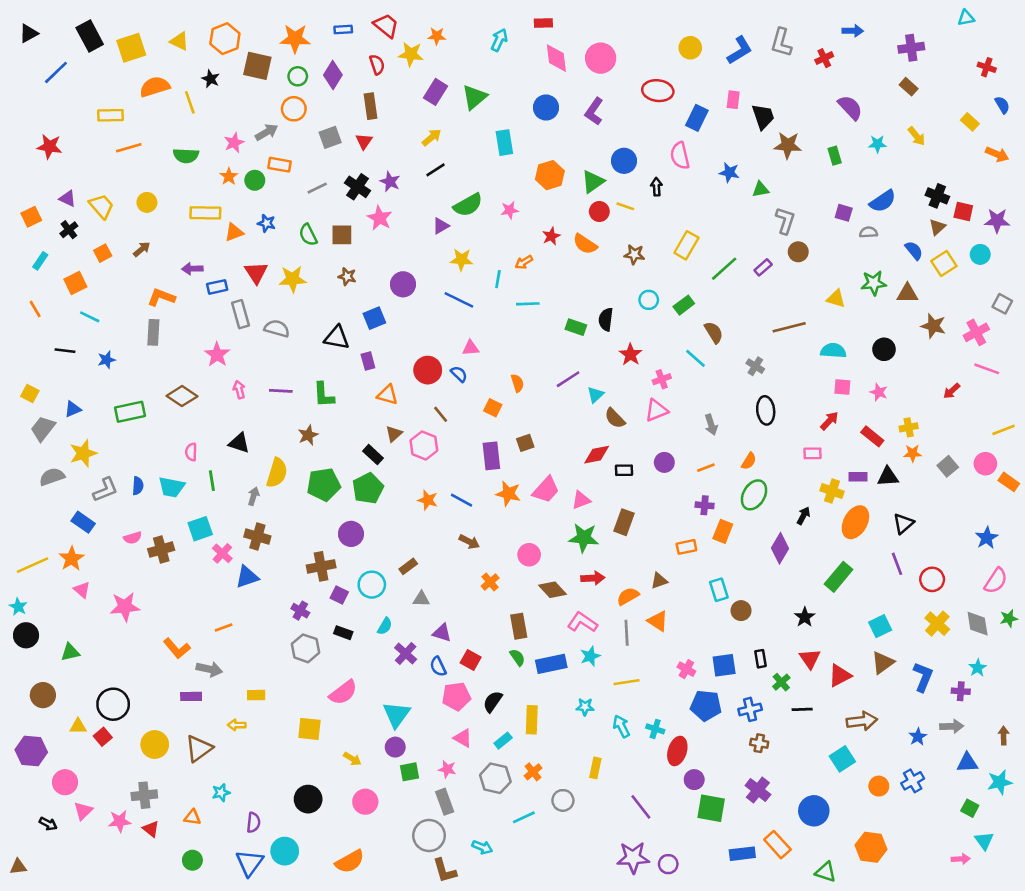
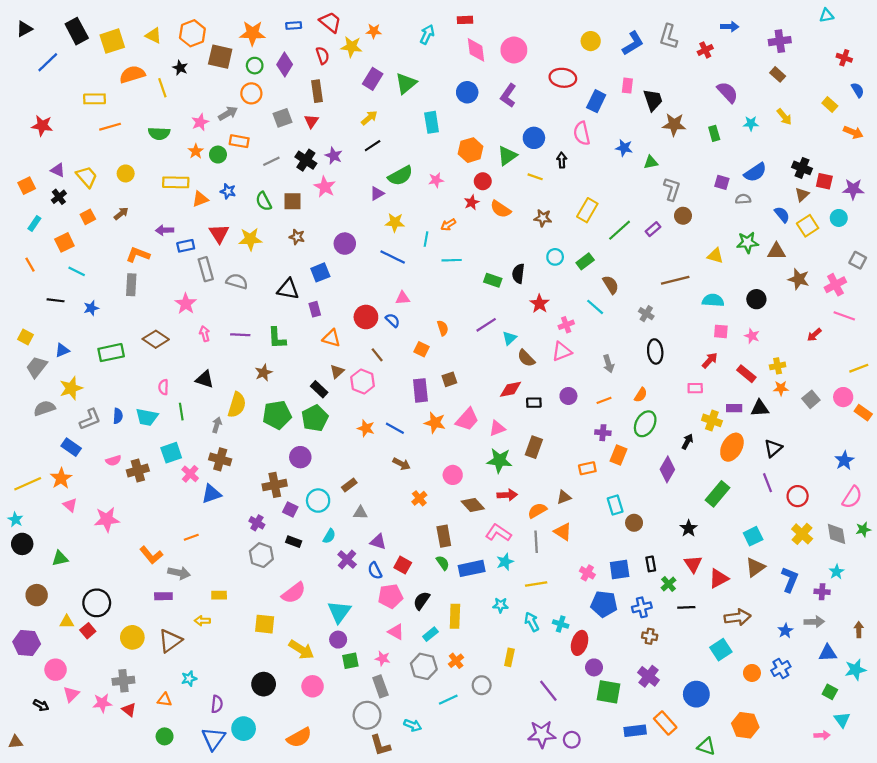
red circle: (599, 212) -> (483, 181), moved
yellow arrow: (352, 759) -> (301, 650), size x1.6

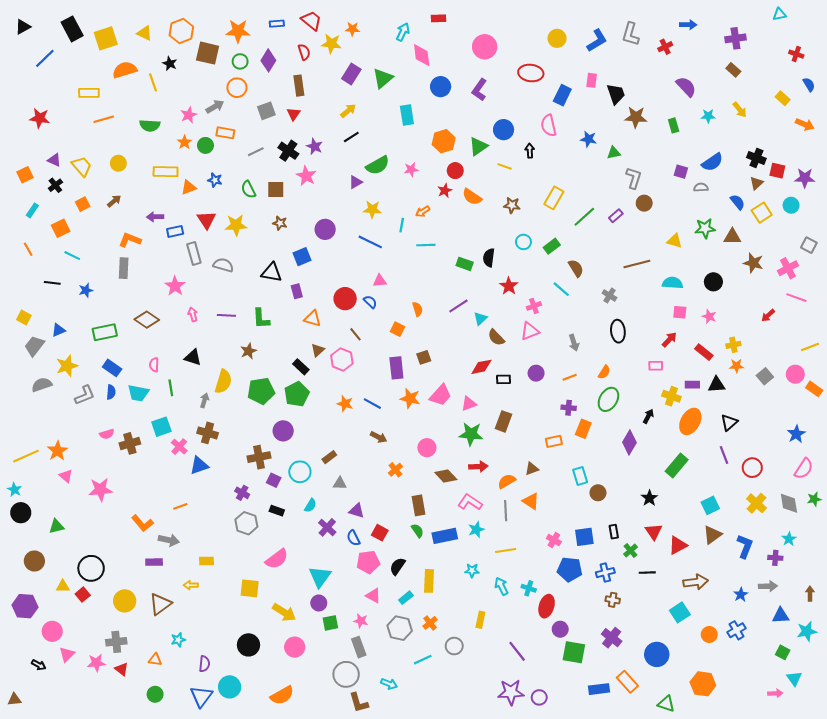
pink diamond: (476, 50) -> (422, 55), moved
blue rectangle: (71, 447) -> (112, 368), moved

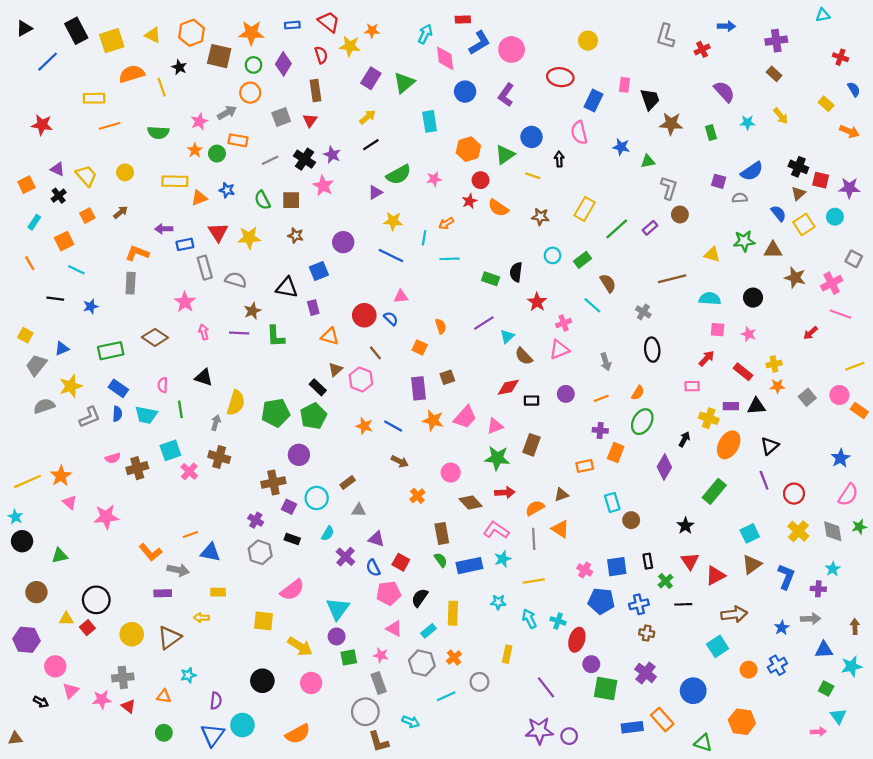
blue L-shape: (597, 40) -> (479, 43), moved
brown star: (248, 351) -> (252, 311), moved
blue triangle: (199, 465) -> (210, 552), moved, turned 30

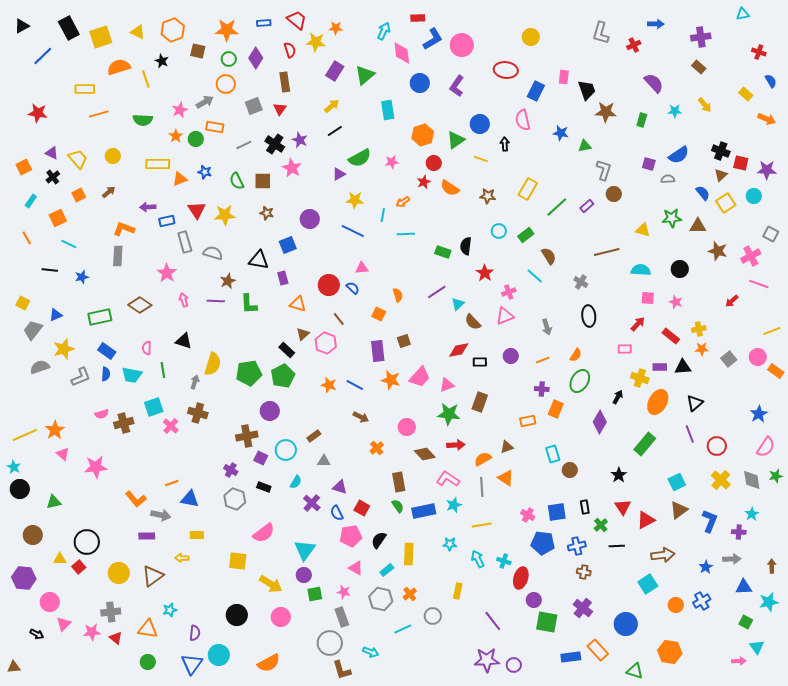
brown square: (219, 56) -> (198, 51), size x0.7
green rectangle: (711, 133) -> (642, 120), turned 32
orange triangle: (164, 696) -> (148, 629), size x1.5

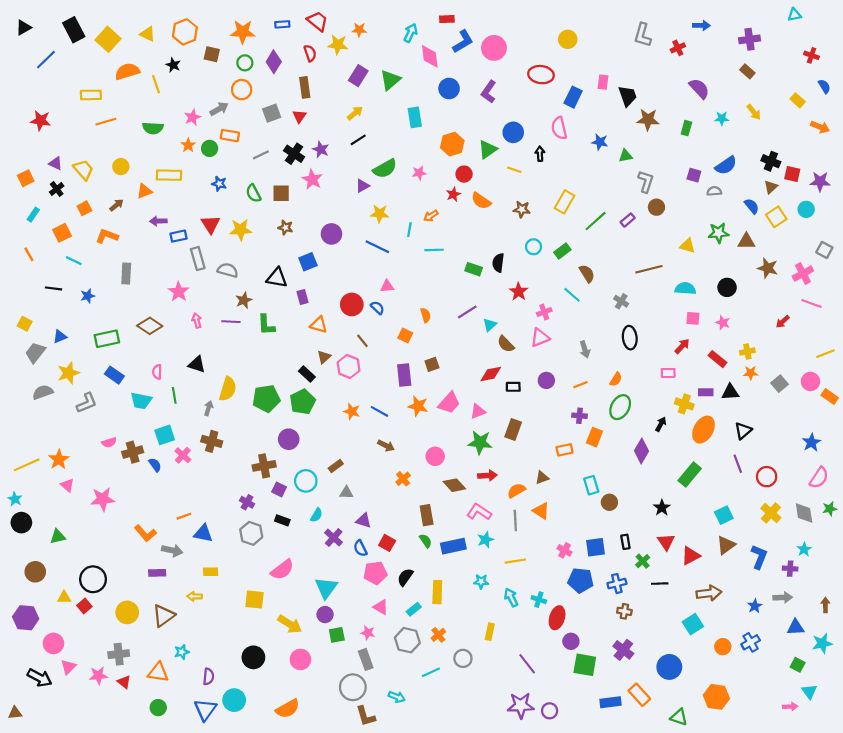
yellow square: (101, 37) -> (108, 39), turned -30
orange triangle: (180, 179) -> (144, 191), moved
orange L-shape: (124, 229) -> (107, 236), moved
blue semicircle: (106, 374) -> (155, 465), moved, turned -40
black arrow: (37, 634) -> (40, 678), size x1.6

